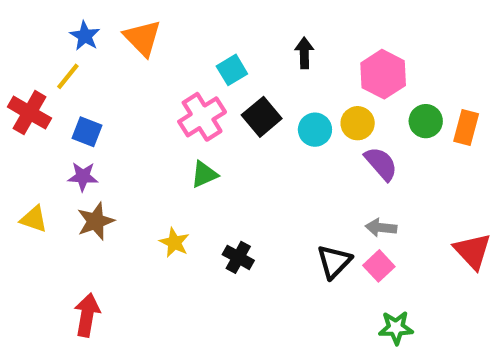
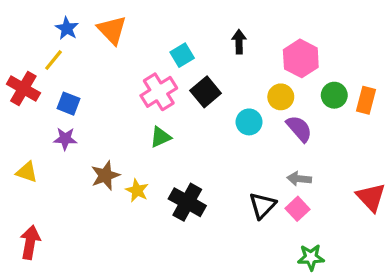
cyan circle: (315, 130) -> (249, 122), moved
brown star: (96, 221) -> (105, 175), moved
black cross: (238, 257) -> (187, 202), size x1.5
red arrow: (87, 315) -> (30, 242), moved

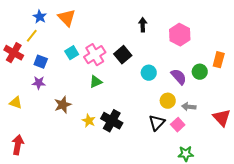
cyan square: (182, 55) -> (72, 53), moved
green circle: (334, 95) -> (200, 72), moved
yellow circle: (281, 97) -> (168, 101), moved
gray arrow: (299, 179) -> (189, 107), moved
yellow star: (137, 190) -> (89, 121), moved

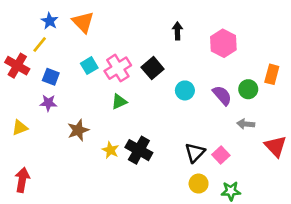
yellow circle: (168, 101) -> (199, 184), moved
yellow triangle: (16, 103) -> (20, 128), turned -40
gray arrow: (189, 107) -> (246, 124), moved

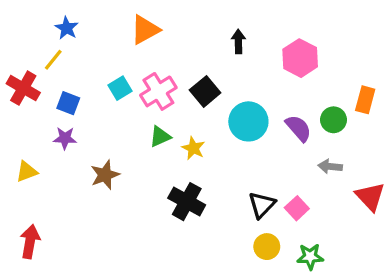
orange triangle: (83, 22) -> (145, 30), moved, turned 45
cyan circle: (185, 90) -> (248, 121), size x1.5
yellow star: (110, 150) -> (193, 148), moved

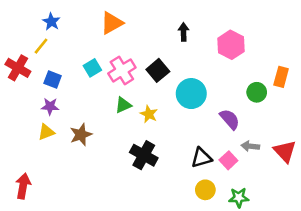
purple semicircle: (298, 128) -> (230, 119), moved
gray arrow: (330, 167) -> (250, 146), moved
yellow triangle: (27, 172) -> (46, 132), moved
black triangle: (262, 205) -> (201, 158), turned 30

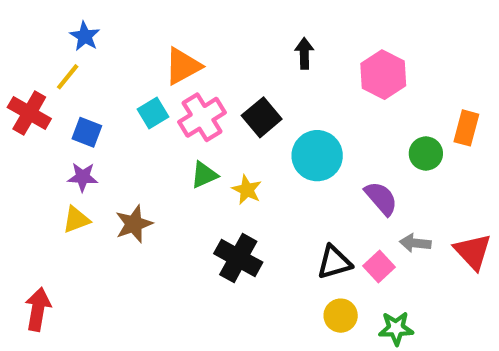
orange triangle: (112, 23) -> (183, 66), moved

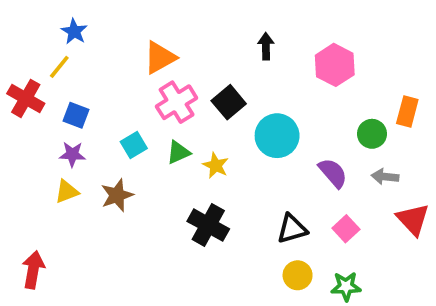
cyan square: (153, 113) -> (134, 145), moved
gray arrow: (415, 243) -> (385, 177), moved
pink square: (379, 267) -> (346, 229), moved

